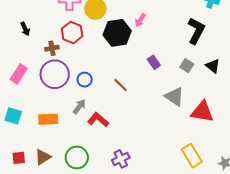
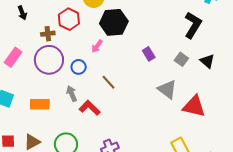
pink arrow: (140, 20) -> (97, 46), moved
brown line: (121, 85) -> (109, 82), moved
gray arrow: (79, 107) -> (72, 94), turned -63

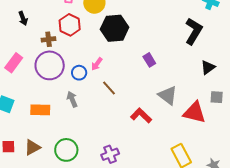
pink arrow: (97, 46) -> (97, 64), moved
gray square: (181, 59) -> (217, 97), moved, turned -32
black triangle: (207, 61) -> (208, 67), turned 42
red L-shape: (90, 108) -> (141, 115), moved

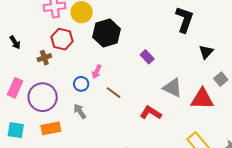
purple circle: (50, 65) -> (43, 97), moved
gray square: (217, 97) -> (221, 79), turned -32

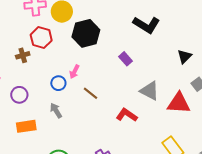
black L-shape: (184, 19) -> (146, 25), moved, turned 100
purple circle: (43, 97) -> (19, 95), size x0.6

